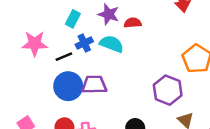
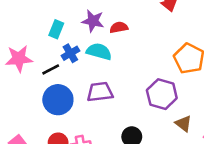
purple trapezoid: (94, 85) -> (100, 92), moved

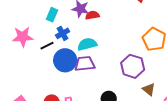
red semicircle: (119, 27) -> (92, 15), moved
cyan semicircle: (99, 51) -> (87, 44), moved, turned -30
blue circle: (58, 100) -> (65, 60), moved

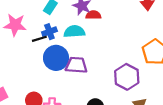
blue cross: (63, 33) -> (49, 32), moved
cyan semicircle: (87, 44) -> (74, 32), moved

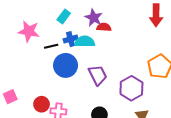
blue cross: (49, 32) -> (71, 39), moved
purple trapezoid: (76, 65) -> (98, 75), moved, turned 55

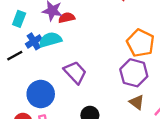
blue circle: (66, 65) -> (41, 94), moved
purple hexagon: (131, 88) -> (134, 73), moved

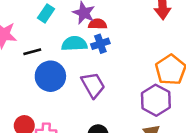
blue cross: (34, 41) -> (100, 44), moved
blue circle: (41, 94) -> (50, 76), moved

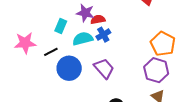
cyan rectangle: (46, 13) -> (61, 26), moved

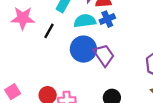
black line: (51, 52) -> (49, 31), turned -40
blue circle: (69, 68) -> (83, 49), moved

